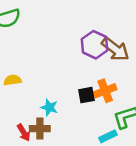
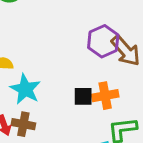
cyan star: (49, 107) -> (25, 89), moved, size x1.5

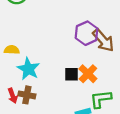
orange cross: (105, 96) -> (88, 74), turned -36

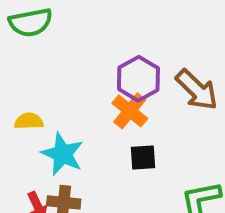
purple hexagon: (87, 33) -> (138, 79), moved
orange cross: (88, 74) -> (130, 111), moved

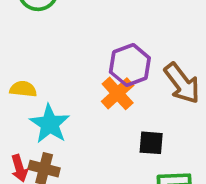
black square: (143, 157) -> (151, 143), moved

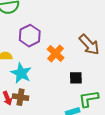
purple hexagon: (130, 65) -> (30, 36), moved

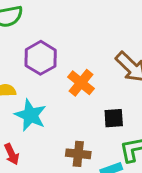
brown cross: (21, 97) -> (78, 154), moved

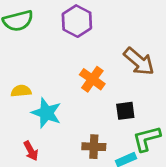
purple hexagon: (41, 58) -> (77, 21), moved

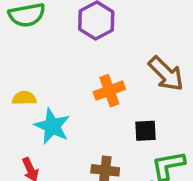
orange cross: (92, 79) -> (109, 91), turned 30

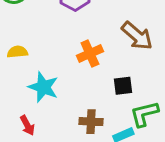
yellow semicircle: (24, 98) -> (17, 52), moved

